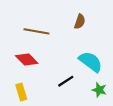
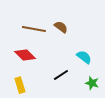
brown semicircle: (80, 22) -> (61, 27), moved, turned -72
cyan semicircle: (91, 62) -> (84, 57), size x0.7

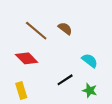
brown line: (34, 29) -> (36, 31), turned 30
green star: (92, 83) -> (90, 90), moved

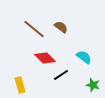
red diamond: (27, 58) -> (45, 58), moved
green star: (90, 90) -> (93, 85), moved

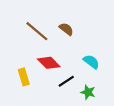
yellow rectangle: (20, 85) -> (24, 77), moved
green star: (93, 85) -> (88, 92), moved

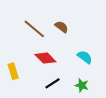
yellow rectangle: (24, 77) -> (13, 71), moved
black line: (66, 81) -> (52, 83), moved

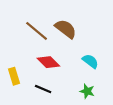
brown semicircle: (62, 27) -> (66, 29), size x1.5
black line: (52, 83) -> (43, 89), moved, turned 56

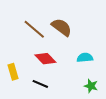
cyan semicircle: (90, 61) -> (85, 58), turned -42
green star: (87, 91) -> (91, 86), moved

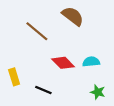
brown semicircle: (62, 27) -> (73, 16), moved
red diamond: (45, 59) -> (63, 63), moved

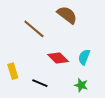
cyan semicircle: (91, 62) -> (84, 57), turned -63
green star: (98, 92) -> (81, 85), moved

